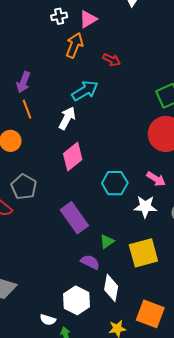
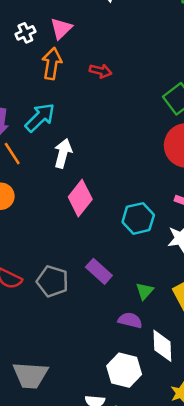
cyan arrow: (85, 91) -> (40, 117), moved
gray pentagon: (24, 187) -> (53, 281), moved
purple rectangle: (74, 218) -> (99, 271), size x0.7

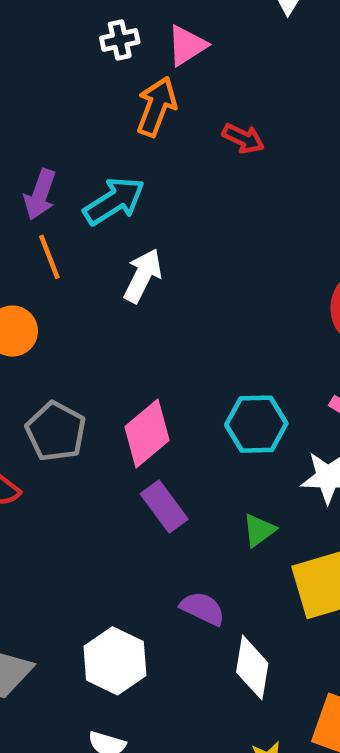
pink diamond: (80, 198) -> (147, 433), moved
gray pentagon: (53, 281) -> (56, 431), moved
green triangle: (145, 291) -> (259, 530), moved
white hexagon: (124, 370) -> (115, 661), moved

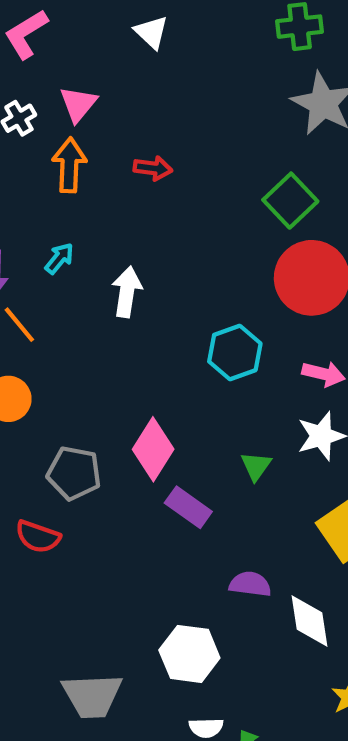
cyan arrow: (114, 201) -> (59, 258), size x0.6
white arrow: (143, 276) -> (127, 292), moved
cyan hexagon: (256, 424) -> (235, 352), moved
green triangle: (259, 530) -> (256, 466), moved

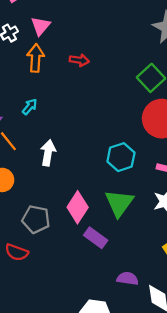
white arrow: (127, 292) -> (48, 153), moved
green triangle: (256, 466) -> (119, 203), moved, size x1.8

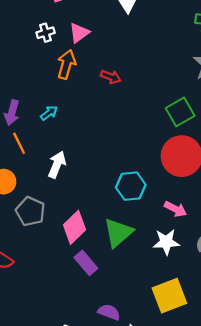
gray pentagon: (36, 219) -> (30, 211), moved

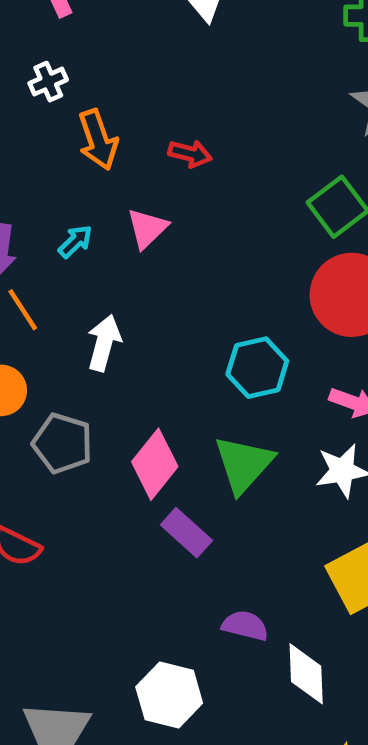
pink triangle: (79, 33) -> (147, 228), moved
orange arrow: (66, 64) -> (98, 140), turned 152

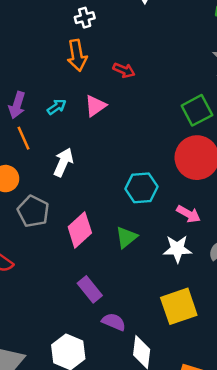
white cross: (48, 82) -> (85, 18), moved
green triangle: (244, 464) -> (126, 237), size x0.7
purple rectangle: (186, 533) -> (90, 289), moved

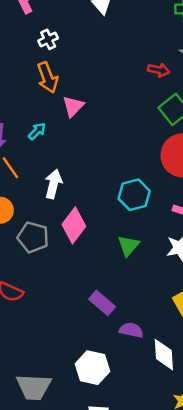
red arrow: (124, 70) -> (159, 70), moved
pink triangle: (95, 106) -> (73, 106), moved
pink diamond: (80, 230) -> (74, 225), moved

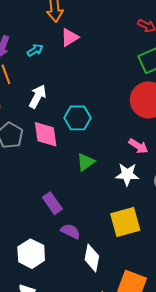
cyan hexagon: (134, 195) -> (78, 118), moved
pink diamond: (74, 225) -> (46, 134), turned -60

